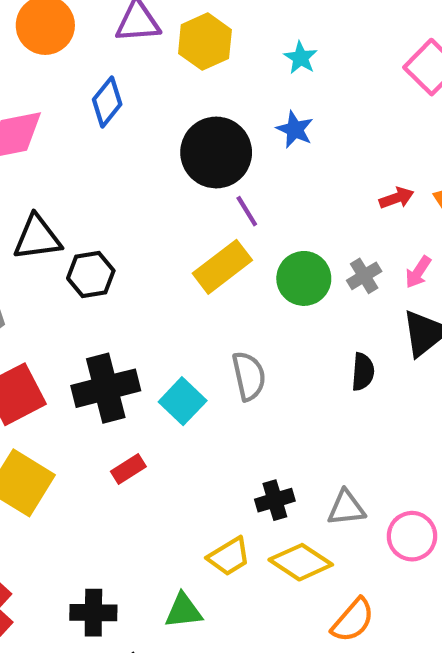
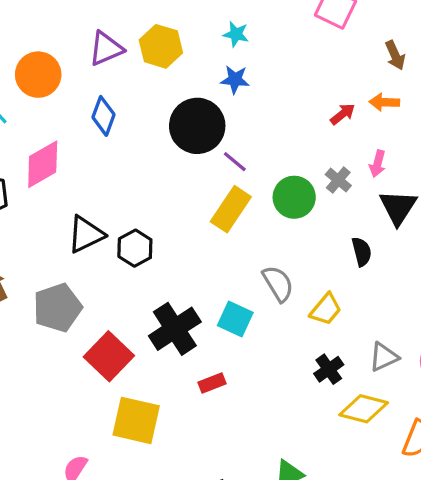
blue star: (295, 129) -> (235, 80), moved
red rectangle: (128, 469) -> (212, 383), turned 30
yellow trapezoid: (229, 556) -> (326, 309), moved

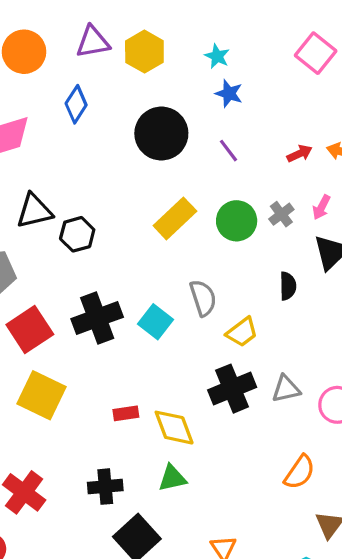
blue star: (235, 80) -> (229, 94), moved
purple line: (235, 162) -> (228, 151), moved
black cross: (329, 369) -> (232, 389), size x1.6
red rectangle: (212, 383) -> (126, 413), moved
yellow diamond: (364, 409) -> (174, 428), moved, turned 42

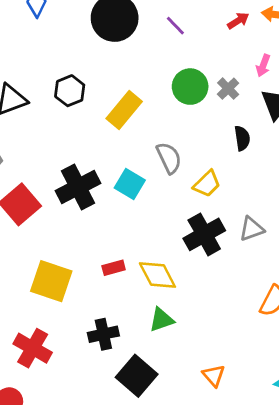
gray cross: (281, 214) -> (228, 89), moved
yellow rectangle: (175, 218) -> (124, 110), moved
black hexagon: (77, 234) -> (70, 91), moved
yellow square: (41, 395) -> (51, 281), moved

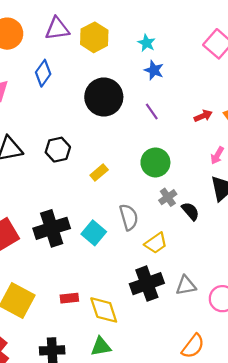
gray cross: (228, 89) -> (168, 197), moved
yellow rectangle: (124, 110) -> (99, 172), size x0.6
black semicircle: (242, 138) -> (190, 211), turned -42

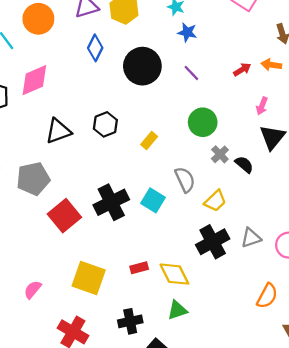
blue diamond: (43, 73) -> (95, 48), moved

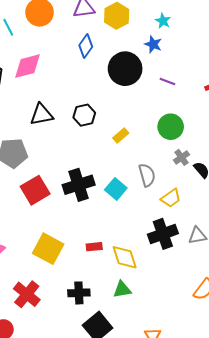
blue star: (187, 32) -> (153, 44), moved
purple line: (191, 73) -> (167, 82), turned -35

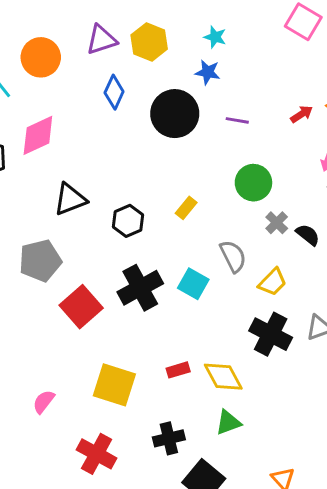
black hexagon: (84, 115) -> (128, 221), moved
black cross: (163, 234) -> (271, 334), turned -32

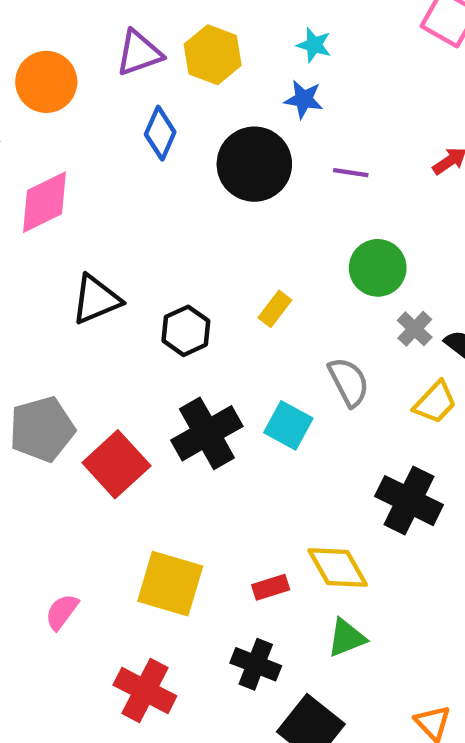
gray pentagon: (40, 261) -> (42, 429), moved
yellow trapezoid: (272, 282) -> (435, 402), moved
red rectangle: (178, 370) -> (271, 587), moved
black cross: (169, 438) -> (256, 664), turned 36

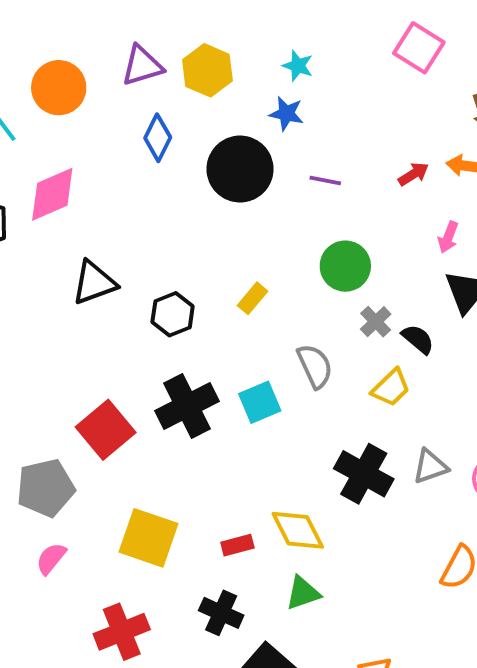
cyan square: (288, 425) -> (260, 402), turned 36
gray pentagon: (42, 429) -> (46, 488), moved
red cross: (145, 691) -> (122, 632), turned 38

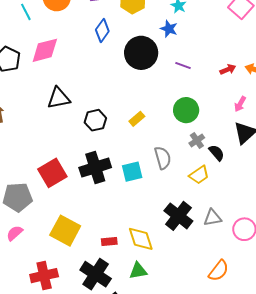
black cross: (221, 613) -> (96, 274), size x1.4

